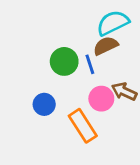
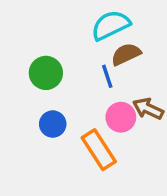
cyan semicircle: (113, 23) -> (111, 25), moved
green circle: (64, 61) -> (46, 73), moved

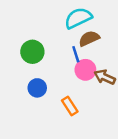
pink circle: (121, 117) -> (85, 70), moved
orange rectangle: (99, 150) -> (70, 106), size x0.7

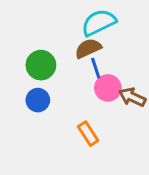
brown semicircle: (89, 39) -> (88, 48), moved
blue circle: (37, 88) -> (38, 100), moved

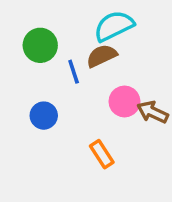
green circle: (41, 65) -> (40, 45), moved
blue line: (96, 68) -> (74, 72), moved

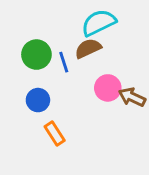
green circle: (40, 45) -> (36, 55), moved
orange rectangle: (102, 154) -> (55, 133), moved

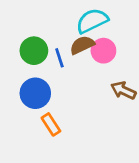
pink circle: (108, 88) -> (103, 51), moved
blue circle: (38, 100) -> (35, 93), size x1.4

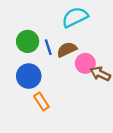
brown semicircle: (82, 45) -> (67, 50), moved
pink circle: (103, 51) -> (85, 63), moved

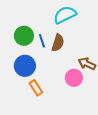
brown semicircle: (67, 50) -> (58, 43), turned 132
pink circle: (85, 63) -> (74, 78), moved

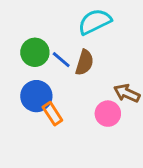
blue line: (42, 41) -> (61, 60), turned -32
orange rectangle: (36, 88) -> (52, 114), moved

